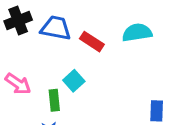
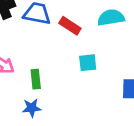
cyan square: (74, 81) -> (88, 63), moved, turned 36

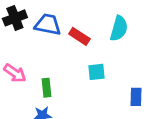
cyan semicircle: (111, 18) -> (119, 28), turned 115

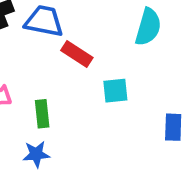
red rectangle: (79, 36) -> (77, 54), moved

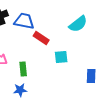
cyan semicircle: (148, 27) -> (78, 24), turned 36

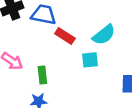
cyan semicircle: (78, 24) -> (104, 35), moved

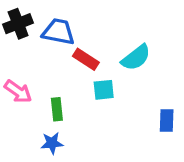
cyan square: (90, 60) -> (104, 90), moved

